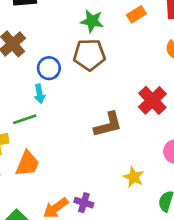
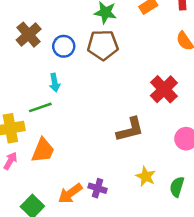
blue circle: (49, 68) -> (64, 46), moved
brown L-shape: (108, 125) -> (130, 130), moved
yellow star: (134, 177) -> (146, 176), moved

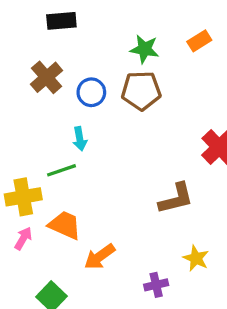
orange trapezoid: (43, 150) -> (65, 225), turned -88
purple cross: (98, 188) -> (156, 285), moved, turned -30
orange arrow: (70, 193) -> (100, 257), moved

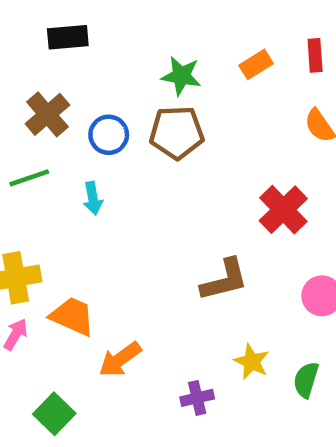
green line: (61, 170) -> (29, 178), moved

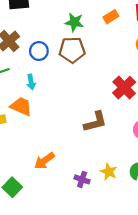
orange trapezoid: (72, 316) -> (21, 106), moved
yellow star: (252, 362) -> (109, 172), moved
purple cross: (197, 398) -> (82, 179), turned 32

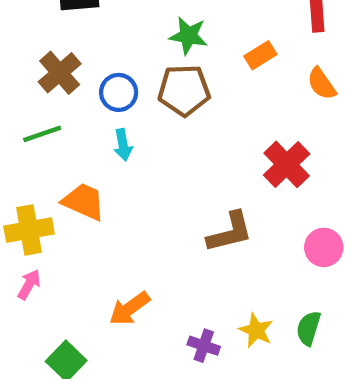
orange rectangle: (111, 17) -> (260, 55), moved
cyan arrow: (31, 82) -> (123, 145), moved

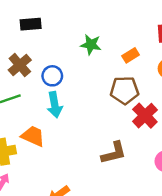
brown pentagon: (184, 90) -> (125, 90), moved
cyan arrow: (123, 145) -> (55, 105), size x1.5

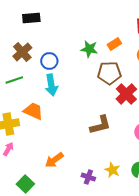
green star: (91, 45) -> (89, 49), moved

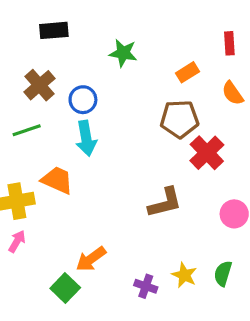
green star: (89, 49) -> (123, 53), moved
green square: (25, 184) -> (65, 288), moved

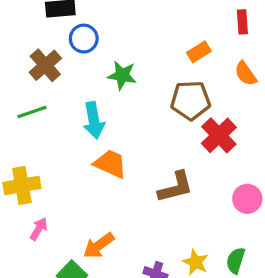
green star: (123, 53) -> (122, 75), moved
blue circle: (83, 100) -> (84, 39), moved
orange trapezoid: (57, 180) -> (110, 164), moved
pink arrow: (17, 241) -> (39, 229), moved

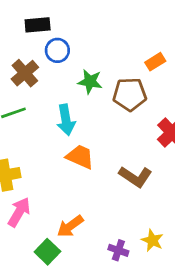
brown pentagon: (191, 100) -> (130, 94), moved
brown L-shape: (176, 187) -> (135, 177), turned 48
pink arrow: (39, 229) -> (19, 212), size x1.5

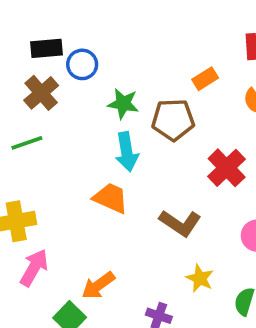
black rectangle: (38, 25) -> (46, 48), moved
cyan arrow: (66, 120) -> (127, 152), moved
yellow star: (152, 240) -> (200, 278), moved

